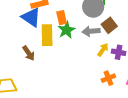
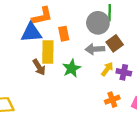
blue triangle: (31, 17) -> (31, 33), turned -40
green star: (66, 30) -> (72, 68), moved
brown arrow: (29, 53) -> (39, 67), moved

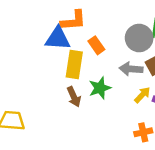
orange rectangle: (64, 34) -> (96, 45), turned -32
brown arrow: (39, 67) -> (74, 97), moved

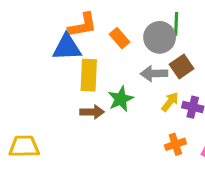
orange rectangle: (96, 45) -> (119, 38), moved
brown arrow: (74, 97) -> (92, 112), turned -60

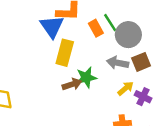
green line: (176, 24) -> (110, 23), moved, turned -48
blue triangle: (67, 47) -> (52, 27), turned 45
brown arrow: (92, 112) -> (72, 84), moved, turned -30

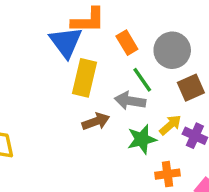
green line: (110, 23) -> (142, 80), moved
gray arrow: (118, 63) -> (130, 101), moved
green star: (86, 77) -> (142, 139), moved

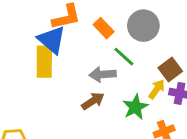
yellow rectangle: (85, 78) -> (44, 62), moved
brown square: (191, 88) -> (170, 69), moved
gray arrow: (130, 101) -> (103, 74), moved

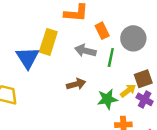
blue triangle: (52, 40) -> (28, 58), moved
green line: (124, 57) -> (111, 57), turned 42
gray arrow: (103, 74) -> (85, 51), moved

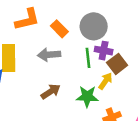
green line: (111, 57) -> (88, 58), moved
green star: (107, 99) -> (87, 96), turned 30
purple cross: (145, 99) -> (104, 51), moved

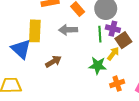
brown arrow: (51, 92) -> (53, 61), moved

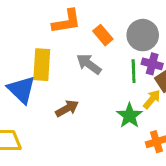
gray arrow: (68, 30) -> (89, 64), turned 36
green star: (98, 66) -> (129, 116), turned 30

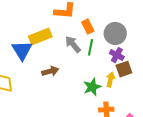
yellow rectangle: (42, 65) -> (40, 36), turned 50
green line: (134, 71) -> (91, 47), moved
yellow arrow: (152, 99) -> (110, 79), turned -40

